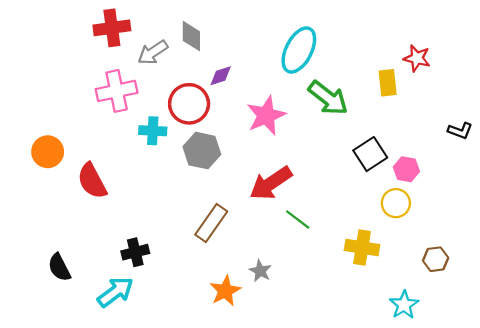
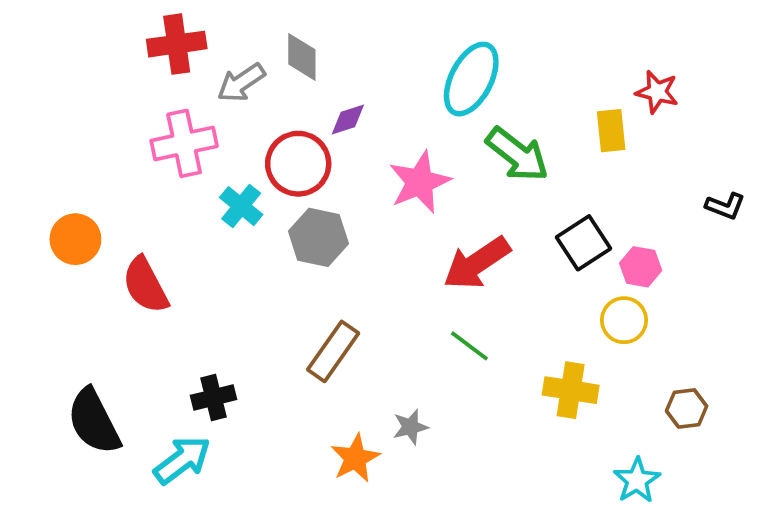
cyan cross: (153, 131) -> (241, 206), turned 36
red arrow: (271, 183) -> (477, 263), moved
black semicircle: (59, 267) -> (94, 421), size x1.5
gray star: (260, 271) -> (410, 427), turned 30

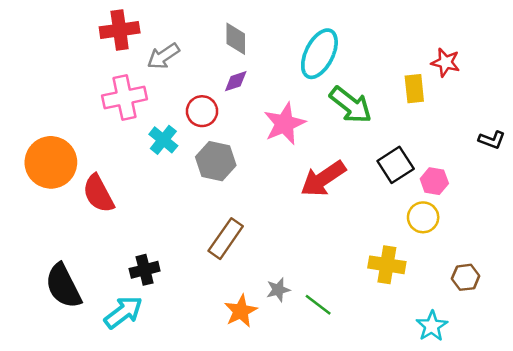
gray diamond: (302, 57) -> (236, 39), moved
red circle: (298, 164) -> (202, 111), size x0.7
orange circle: (75, 239) -> (51, 162), size x1.5
green line: (469, 346) -> (318, 305), moved

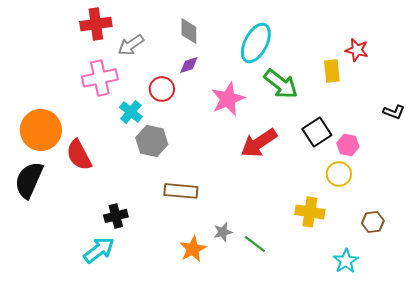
gray hexagon: (216, 161) -> (152, 141), moved
brown rectangle: (226, 239) -> (181, 191), turned 60
black semicircle: (63, 286) -> (29, 180), moved, turned 51

